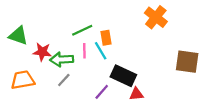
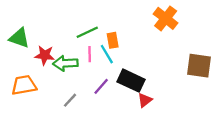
gray line: (64, 80) -> (70, 100), moved
purple line: (102, 92) -> (101, 86), moved
red triangle: (136, 94) -> (145, 100), turned -32

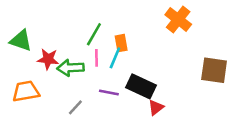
green line: (87, 32) -> (94, 34), turned -35
cyan line: (107, 54) -> (115, 58), turned 54
purple line: (101, 86) -> (109, 93), turned 60

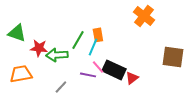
green line: (94, 34) -> (78, 40), moved
pink line: (96, 58) -> (98, 67), moved, turned -40
red triangle: (156, 107) -> (132, 78), moved

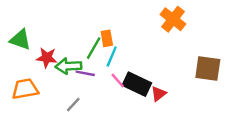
orange rectangle: (98, 35) -> (107, 38), moved
purple line: (88, 75) -> (85, 73), moved

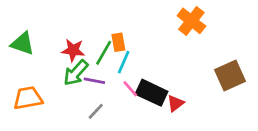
red star: (47, 58) -> (73, 50), moved
green arrow: (68, 66) -> (76, 73), turned -45
brown square: (208, 68) -> (230, 75), turned -32
gray line: (73, 105) -> (96, 111), moved

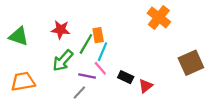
red star: (73, 50) -> (61, 30), moved
purple line: (94, 81) -> (87, 76), moved
pink line: (130, 89) -> (100, 68), moved
black rectangle: (152, 93) -> (126, 77), size x0.6

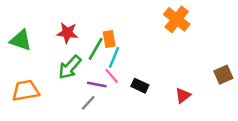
brown square: (191, 63) -> (223, 75), moved, size x0.7
red triangle: (146, 86) -> (183, 95), moved

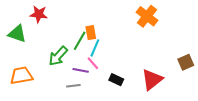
red star: (67, 33) -> (39, 14), moved
black rectangle: (140, 86) -> (116, 80), moved
red triangle: (183, 95) -> (152, 80), size x1.6
gray line: (88, 103) -> (73, 86), turned 40

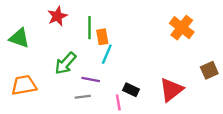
red star: (39, 14) -> (57, 16), moved, turned -30
orange cross: (147, 16) -> (182, 28), moved
green line: (80, 41) -> (90, 28), moved, turned -30
pink line: (93, 63) -> (118, 102), moved, turned 32

